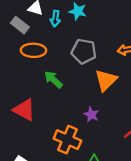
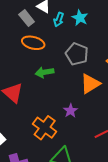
green arrow: (53, 79) -> (44, 72), turned -66

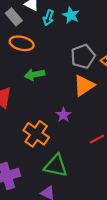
gray pentagon: (77, 54) -> (83, 56), moved, turned 30

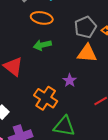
orange ellipse: (22, 43) -> (42, 18), moved
orange triangle: (84, 85) -> (87, 53), turned 40

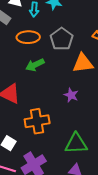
gray pentagon: (85, 27) -> (62, 39), moved
orange cross: (46, 98) -> (37, 121), moved, turned -30

